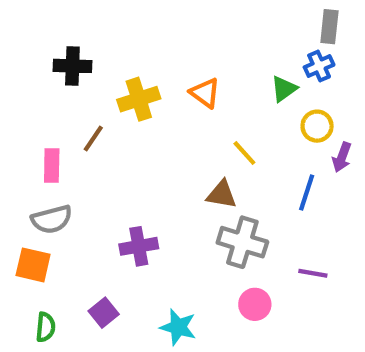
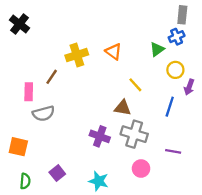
black cross: (72, 66) -> (19, 24), moved, turned 36
gray semicircle: (52, 219) -> (44, 113), moved
purple cross: (139, 246) -> (100, 136), moved, turned 30

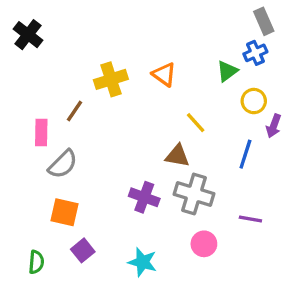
gray rectangle: (182, 15) -> (264, 21), turned -30
gray semicircle: (44, 113) -> (63, 164), turned -30
orange square: (18, 147) -> (64, 212), moved

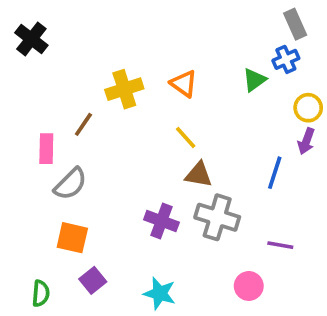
yellow circle: (254, 101) -> (308, 108), moved
yellow line: (196, 123) -> (186, 137), moved
pink circle: (204, 244) -> (249, 286), moved

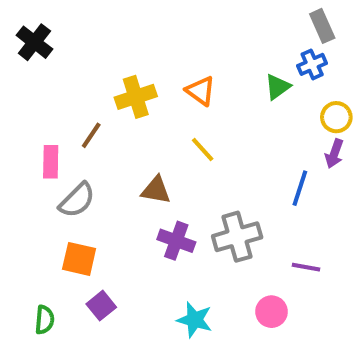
brown triangle: (199, 175) -> (156, 190), moved
gray cross: (217, 217) -> (237, 237), turned -33
cyan star: (160, 293) -> (195, 320), moved

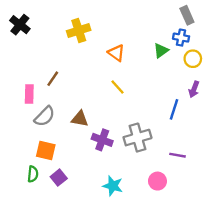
blue cross: (312, 64) -> (181, 38), turned 35
yellow cross: (136, 97) -> (79, 30), moved
yellow circle: (336, 117) -> (193, 59), moved
brown triangle: (156, 190) -> (80, 119), moved
green semicircle: (45, 320) -> (33, 174), moved

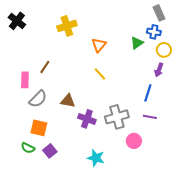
orange triangle: (116, 53) -> (99, 45), turned 35
purple arrow: (194, 89) -> (159, 70), moved
purple line: (177, 155) -> (150, 117), moved
green semicircle: (33, 174) -> (28, 148), turned 112
pink circle: (157, 181) -> (134, 141), moved

